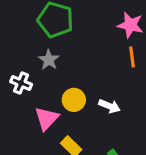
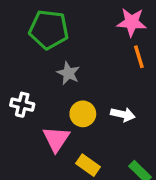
gray star: (49, 60) -> (68, 73), moved

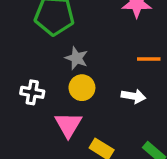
orange line: (139, 57) -> (149, 59), moved, turned -70
yellow circle: (83, 114) -> (82, 88), moved

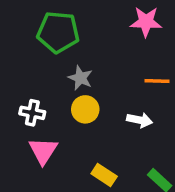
pink triangle: (68, 125) -> (43, 151), moved

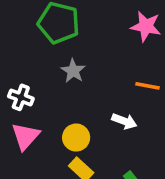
yellow circle: (85, 109) -> (76, 138), moved

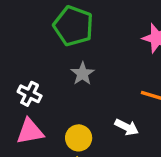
pink triangle: (25, 136) -> (30, 132), turned 32

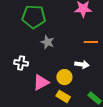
pink triangle: (30, 132) -> (41, 82), moved
yellow circle: (79, 138) -> (64, 77), moved

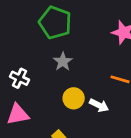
yellow circle: (64, 77) -> (74, 98), moved
pink triangle: (41, 82) -> (18, 114), moved

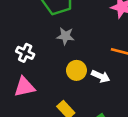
gray star: (63, 62) -> (65, 36), turned -30

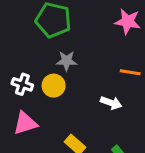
yellow circle: (76, 70) -> (54, 86), moved

